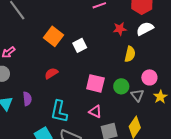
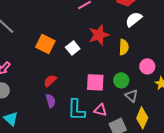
red star: (120, 29) -> (99, 35), moved, size x1.5
gray triangle: (137, 95) -> (131, 96), moved
purple semicircle: (27, 99) -> (51, 101), moved
cyan L-shape: (59, 111) -> (76, 110), moved

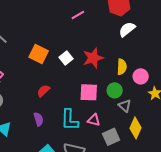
red star: (99, 35) -> (93, 58), moved
yellow semicircle: (124, 47) -> (122, 67), moved
purple semicircle: (51, 101) -> (39, 119), moved

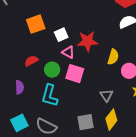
orange square: (39, 54) -> (36, 24), turned 30
green circle: (115, 90) -> (52, 70), moved
pink triangle: (94, 120) -> (68, 52), moved

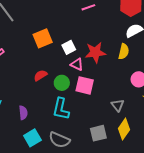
yellow semicircle: (113, 57) -> (124, 52), moved
purple semicircle: (20, 87) -> (23, 113), moved

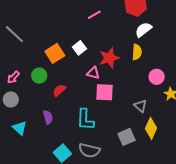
white square: (69, 47) -> (79, 48), moved
green circle: (62, 83) -> (39, 76), moved
purple semicircle: (23, 113) -> (48, 117), moved

